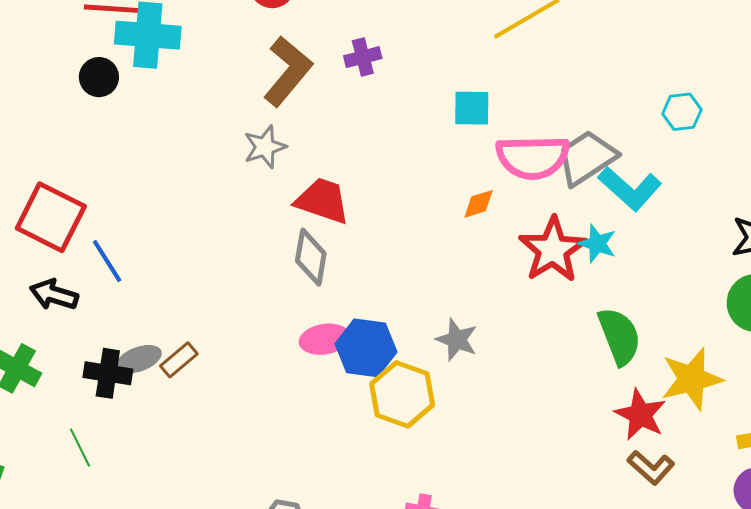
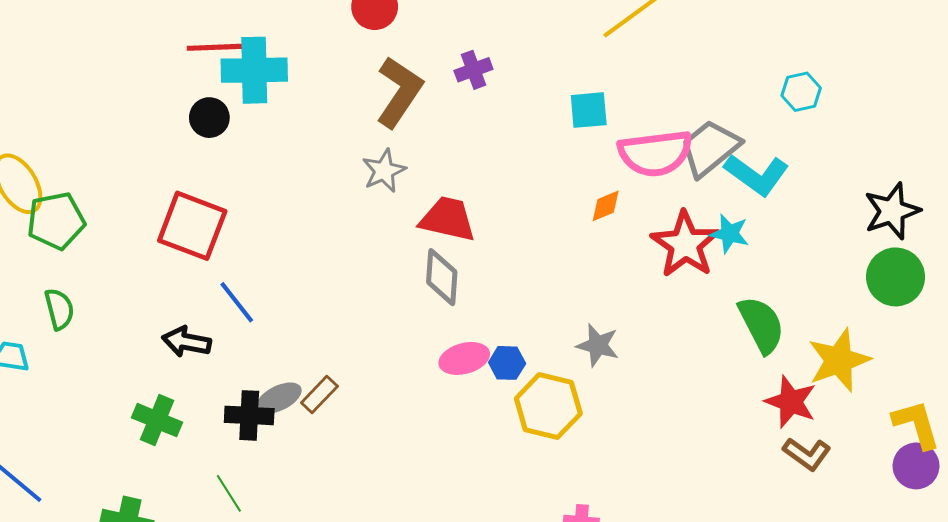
red square: (51, 217) -> (192, 226), moved
blue hexagon: (366, 348) -> (507, 363), size x0.6

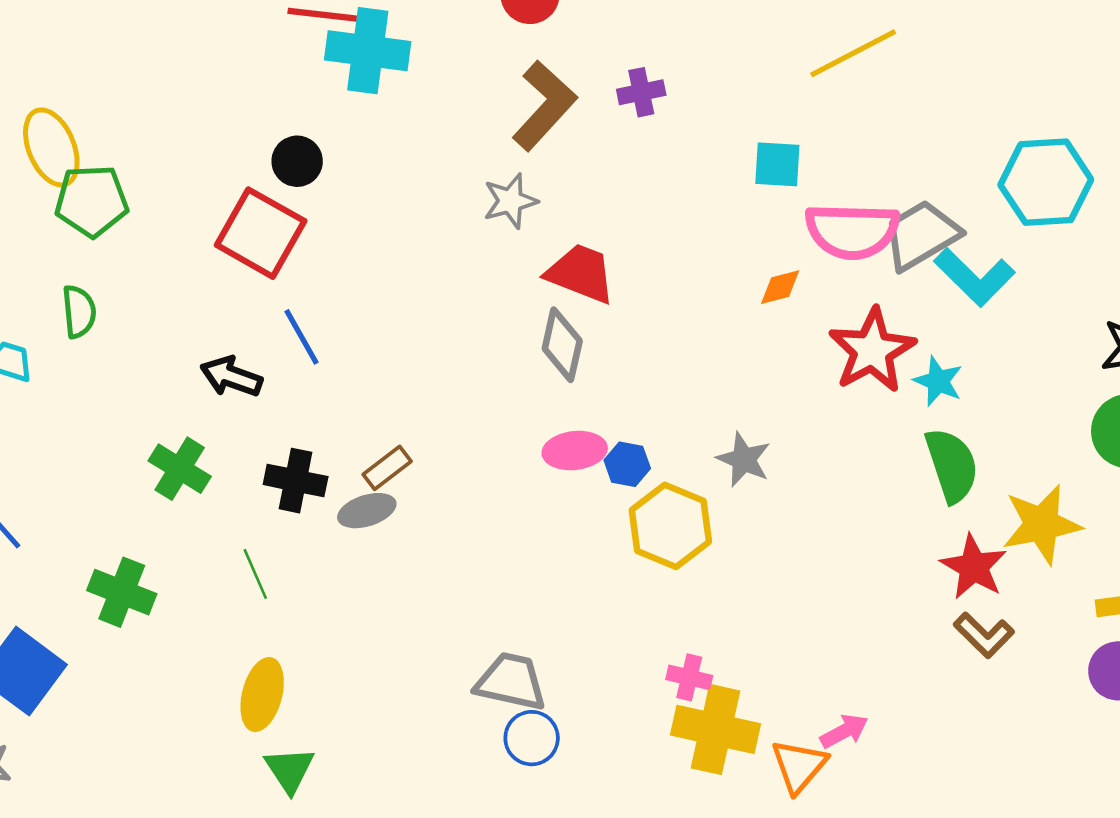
cyan hexagon: (801, 92) -> (1046, 182), size x1.8
black circle: (209, 118) -> (297, 161), moved
cyan star: (729, 234) -> (938, 381), moved
gray ellipse: (279, 398) -> (367, 511), moved

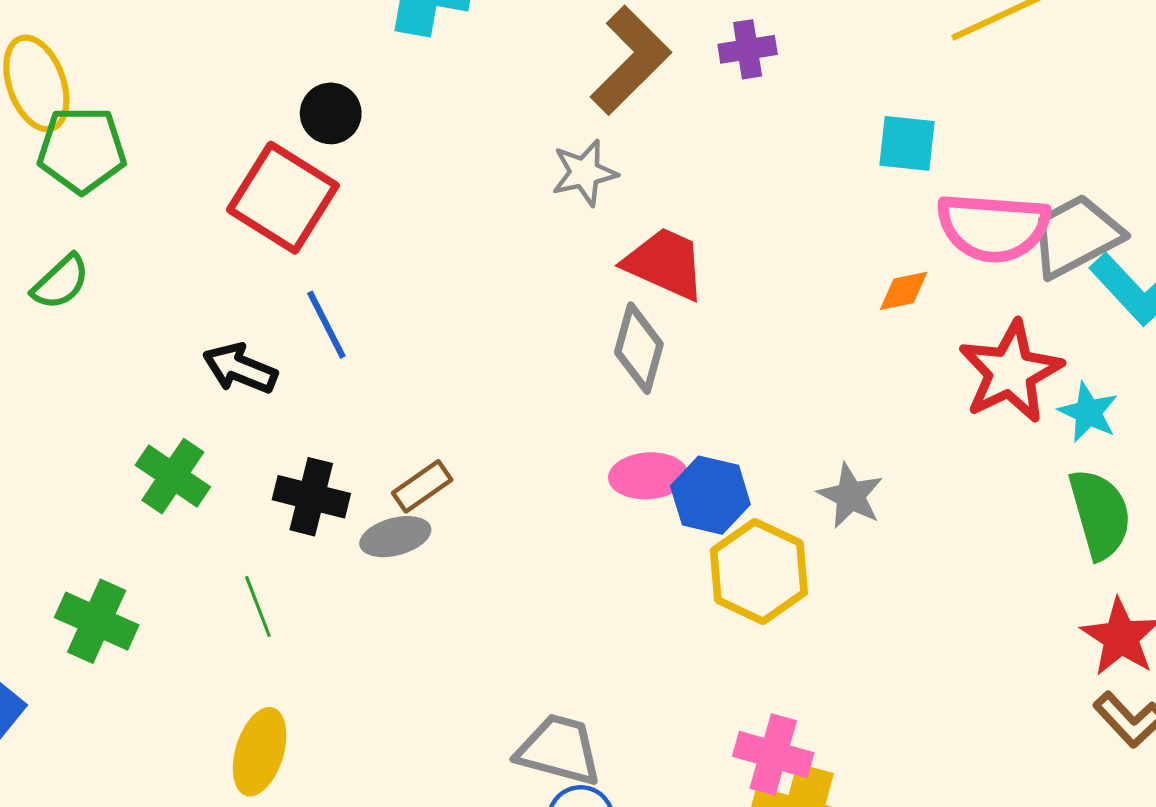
green semicircle: (79, 312) -> (61, 282), turned 50
blue hexagon: (627, 464) -> (710, 495), size x1.4
pink cross: (689, 677) -> (773, 754), size x1.4

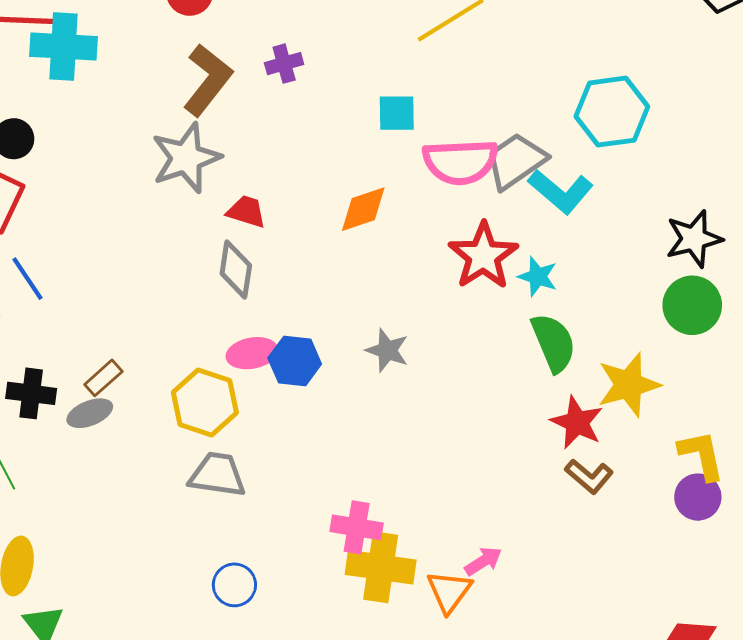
gray star: (584, 173) -> (186, 158), size x1.6
red trapezoid: (665, 264) -> (246, 212), size x0.7
orange diamond: (904, 291) -> (363, 209), moved, size x1.5
yellow hexagon: (759, 571) -> (205, 402), moved
gray trapezoid: (559, 750) -> (217, 475), moved

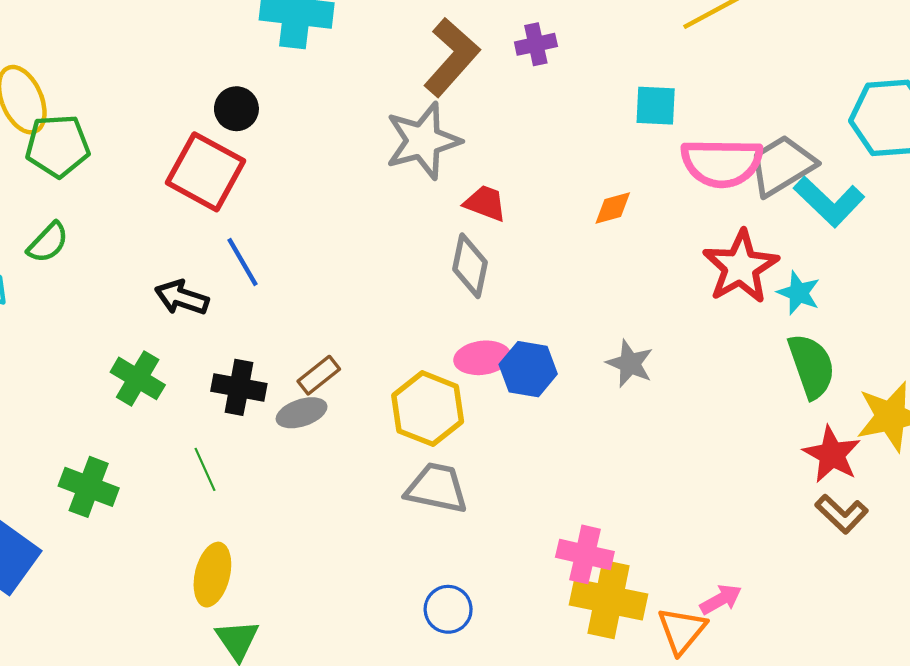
orange diamond: (363, 209) -> (613, 208), size x0.7

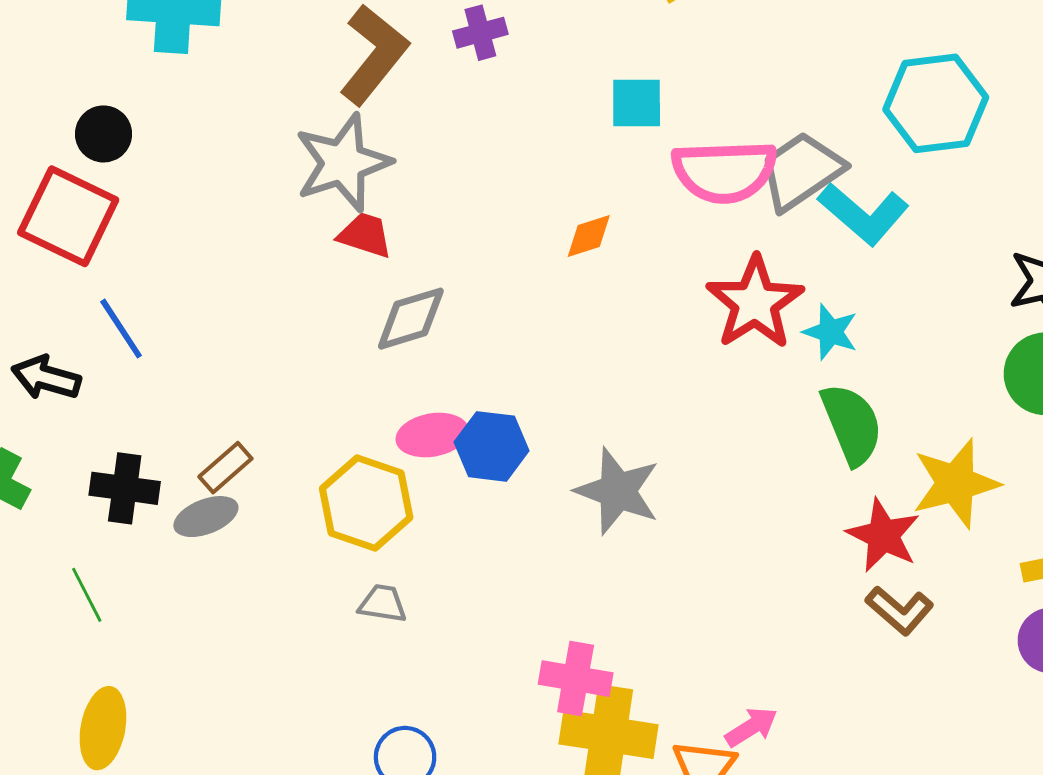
red trapezoid: (485, 203) -> (365, 235), moved
gray diamond: (470, 266) -> (411, 319), turned 64
gray star: (630, 364) -> (618, 491), moved, size x1.4
gray trapezoid: (437, 488) -> (383, 604), size x0.6

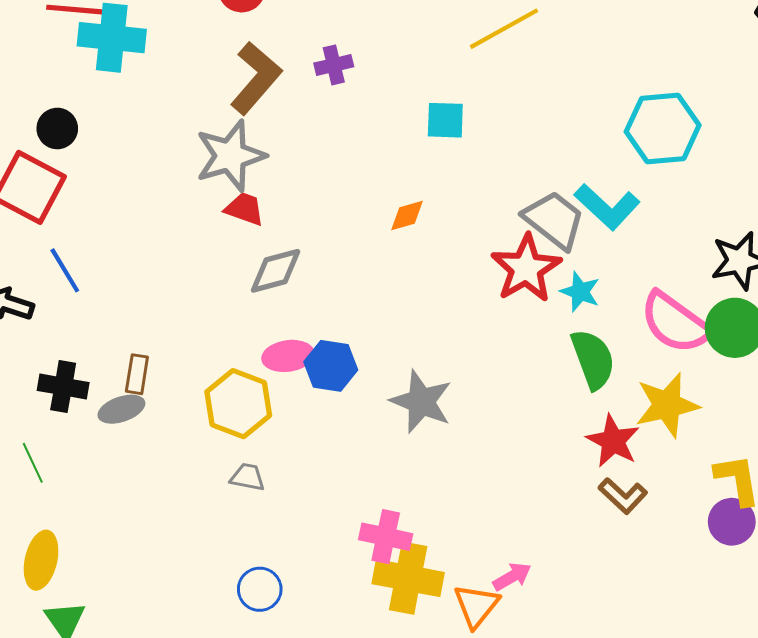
pink semicircle: (724, 171) -> (675, 323), moved, turned 36
gray trapezoid: (801, 171) -> (554, 220), moved, turned 70
brown rectangle: (225, 468) -> (137, 374), turned -42

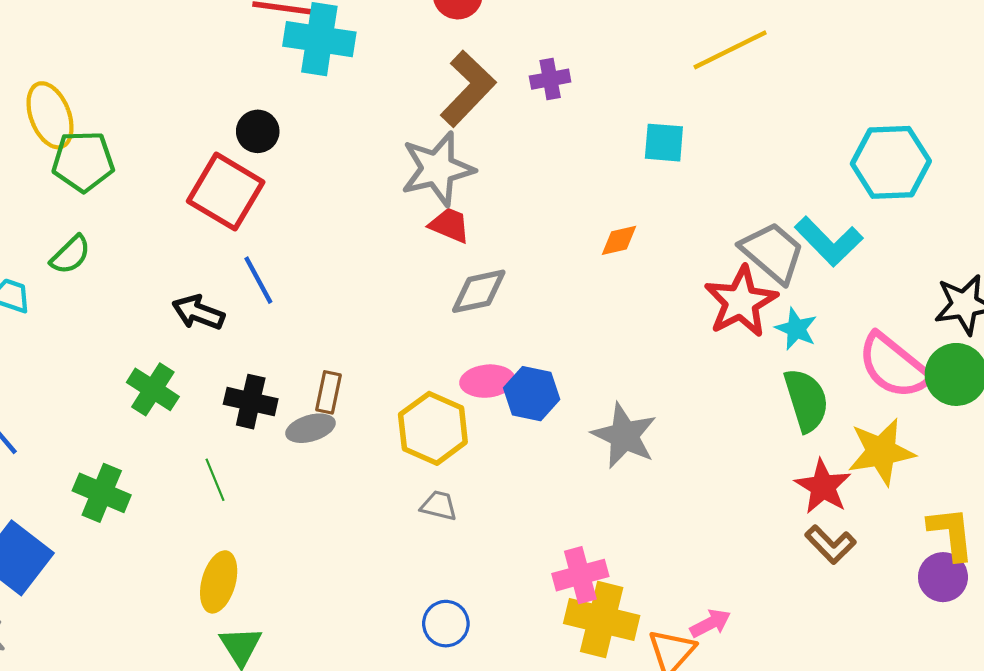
pink cross: (386, 537) -> (580, 575), turned -30

